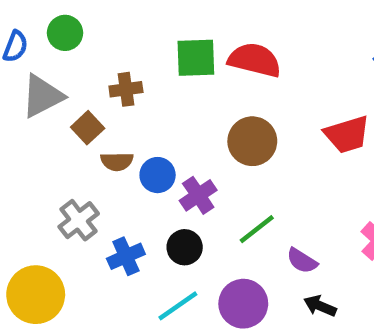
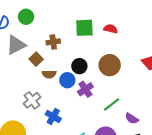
red semicircle: (255, 60) -> (111, 29), size x0.6
black circle: (185, 247) -> (79, 66), moved
blue cross: (126, 256) -> (53, 116), turned -35

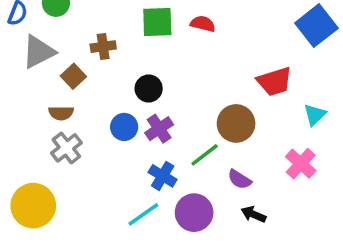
brown circle: (110, 65) -> (236, 123), moved
brown semicircle: (49, 74) -> (61, 113), moved
blue circle: (67, 80) -> (124, 127), moved
blue cross: (53, 116) -> (163, 176), moved

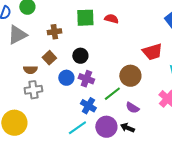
brown square: (73, 76) -> (49, 58), moved
purple cross: (159, 129) -> (86, 79), turned -35
gray cross: (66, 148) -> (33, 90), turned 30
black arrow: (254, 214) -> (127, 128), moved

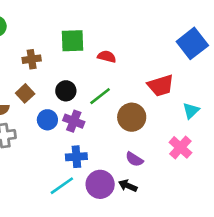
red semicircle: (111, 19) -> (107, 57), moved
green line: (112, 94) -> (100, 96), moved
blue cross: (88, 106) -> (76, 157), turned -35

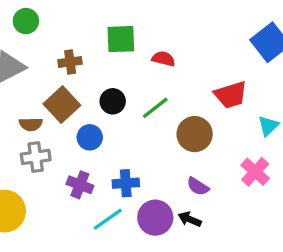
brown square: (25, 93) -> (62, 105), size x1.5
purple cross: (74, 121) -> (80, 185), moved

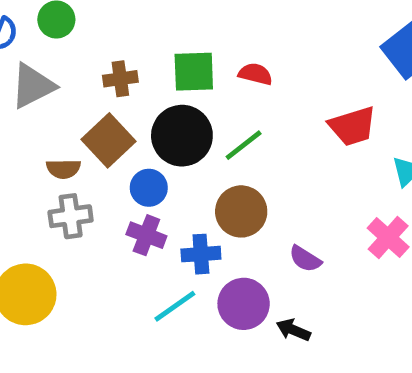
green square: (121, 39) -> (194, 72), moved
black circle: (113, 101) -> (182, 136), size x1.6
brown circle: (195, 134) -> (241, 211), moved
purple cross: (80, 185) -> (146, 235), moved
black arrow: (190, 219) -> (293, 330), moved

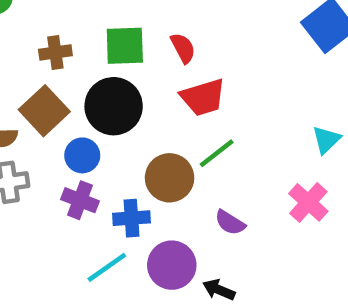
red semicircle: (255, 74) -> (183, 48), turned 48
red trapezoid: (353, 126) -> (203, 97), moved
green line: (244, 145) -> (217, 153), moved

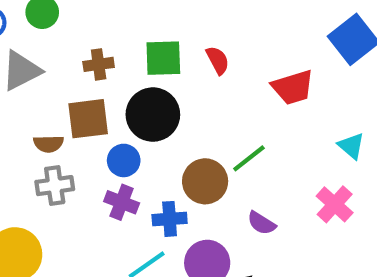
red trapezoid: (203, 97) -> (293, 87), moved
brown square: (44, 111) -> (88, 119), turned 36
cyan triangle: (326, 140) -> (351, 146), turned -36

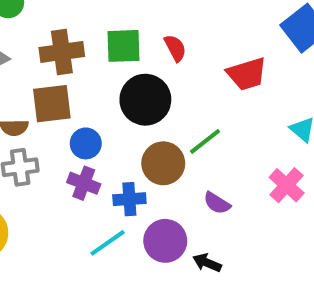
brown cross: (99, 64) -> (62, 52), size x1.5
black circle: (153, 115) -> (145, 100), moved

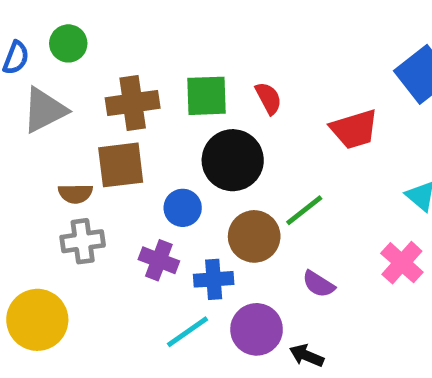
blue circle: (86, 143) -> (183, 208), moved

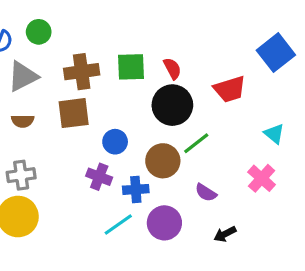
black circle: (233, 160) -> (172, 105), moved
brown semicircle: (75, 194) -> (23, 121), moved
gray cross: (83, 241) -> (21, 175), moved
black arrow: (307, 356) -> (225, 234), moved, turned -50

